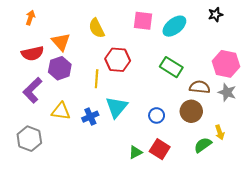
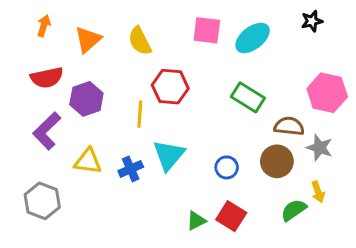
orange triangle: (61, 42) -> (88, 39), moved, turned 30
gray star: (227, 92) -> (320, 148), moved

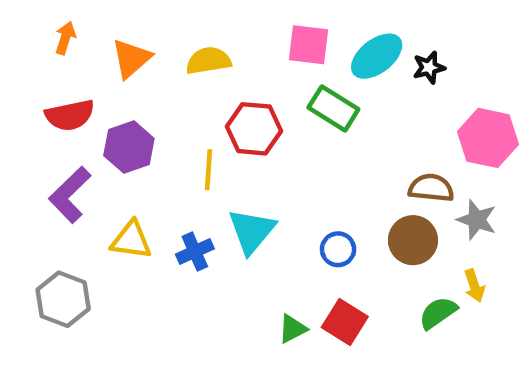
black star: (312, 21) -> (429, 67), moved
yellow semicircle: (140, 41) -> (208, 61), turned 108
green rectangle: (248, 97) -> (333, 108), moved

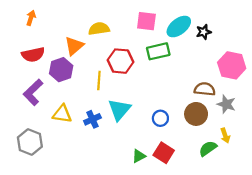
orange triangle: (131, 58) -> (74, 46), moved
green rectangle: (333, 108) -> (158, 51), turned -45

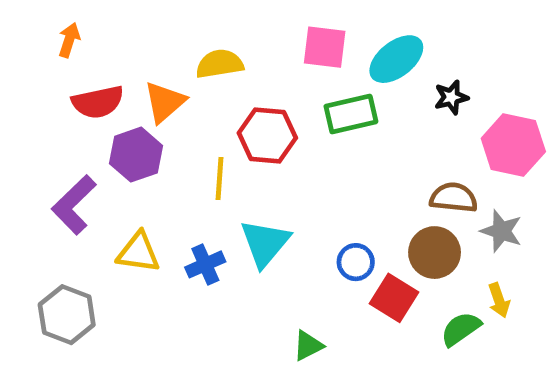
black star: (204, 32) -> (451, 97), moved
red semicircle: (33, 55) -> (98, 102), moved
red square: (164, 153) -> (394, 298), moved

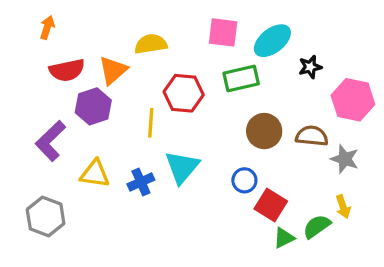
brown circle: (435, 253) -> (264, 131), moved
green triangle: (308, 346) -> (284, 238), moved

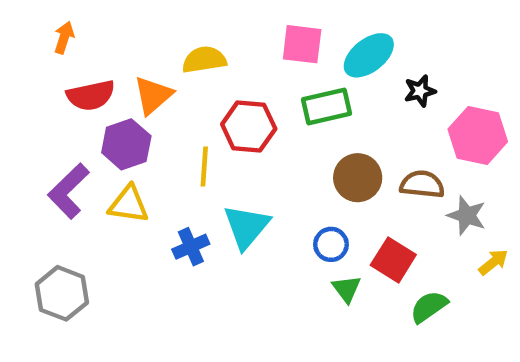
yellow triangle: (95, 174) -> (129, 204), moved
red square: (271, 205) -> (393, 260), moved
yellow arrow: (343, 207) -> (493, 262), moved, turned -110
green triangle: (284, 238) -> (347, 289), moved, turned -40

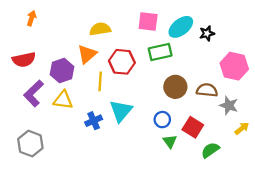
black star: (420, 91) -> (207, 33), moved
red semicircle: (91, 95) -> (24, 60), moved
orange triangle: (153, 95) -> (87, 54), moved

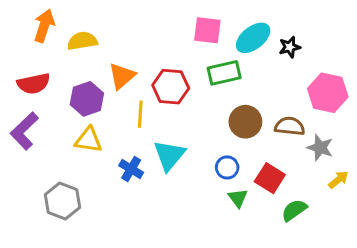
orange arrow: (31, 18) -> (44, 26), size x1.5
yellow semicircle: (100, 29) -> (82, 41), moved
purple L-shape: (34, 93) -> (24, 131), moved
blue cross: (94, 121) -> (131, 169), turned -35
gray hexagon: (30, 144) -> (63, 201), moved

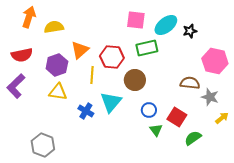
brown circle: (245, 122) -> (135, 80), moved
gray hexagon: (63, 201) -> (43, 145), moved

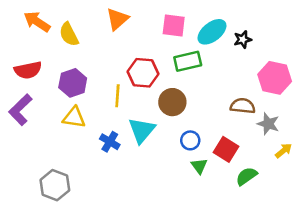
orange arrow: (29, 17) -> (37, 22), turned -75
yellow semicircle: (54, 27) -> (69, 34), turned -108
orange triangle: (80, 50) -> (117, 19), moved

